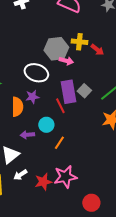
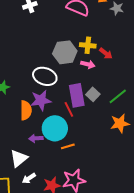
pink arrow: (66, 61) -> (88, 64), moved
purple star: (32, 97) -> (41, 100), size x1.5
cyan circle: (46, 125) -> (55, 128), size x1.6
orange line: (59, 143) -> (68, 146), turned 40

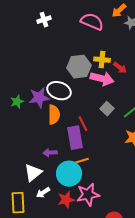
pink arrow: (88, 64) -> (102, 79), size x1.6
purple rectangle: (77, 95) -> (75, 138), moved
purple star: (41, 100) -> (39, 98), moved
orange semicircle: (26, 110) -> (54, 115), moved
cyan circle: (55, 128) -> (69, 174), moved

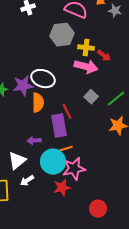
gray hexagon: (79, 67) -> (62, 35), moved
pink star: (88, 195) -> (74, 169), moved
red star: (66, 200) -> (62, 188), moved

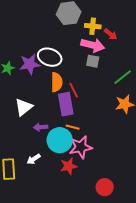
gray square: (91, 97) -> (93, 61), moved, turned -32
orange semicircle: (38, 103) -> (57, 82), moved
purple arrow: (34, 141) -> (41, 127), moved
orange line: (66, 149) -> (73, 127), turned 32
white triangle: (17, 161) -> (24, 107), moved

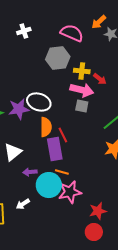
red star: (69, 166) -> (98, 211), moved

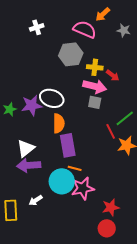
orange arrow: (99, 22) -> (103, 14), moved
red line: (63, 135) -> (111, 131), moved
purple arrow: (30, 172) -> (29, 165), moved, size x1.6

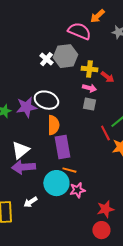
white cross: (37, 27) -> (46, 59), moved, turned -32
pink arrow: (95, 86) -> (89, 88), size x0.6
pink star: (83, 188) -> (77, 190), size x0.7

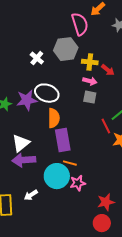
pink semicircle: (79, 31) -> (80, 24), turned 50
white cross: (46, 59) -> (37, 58), moved

